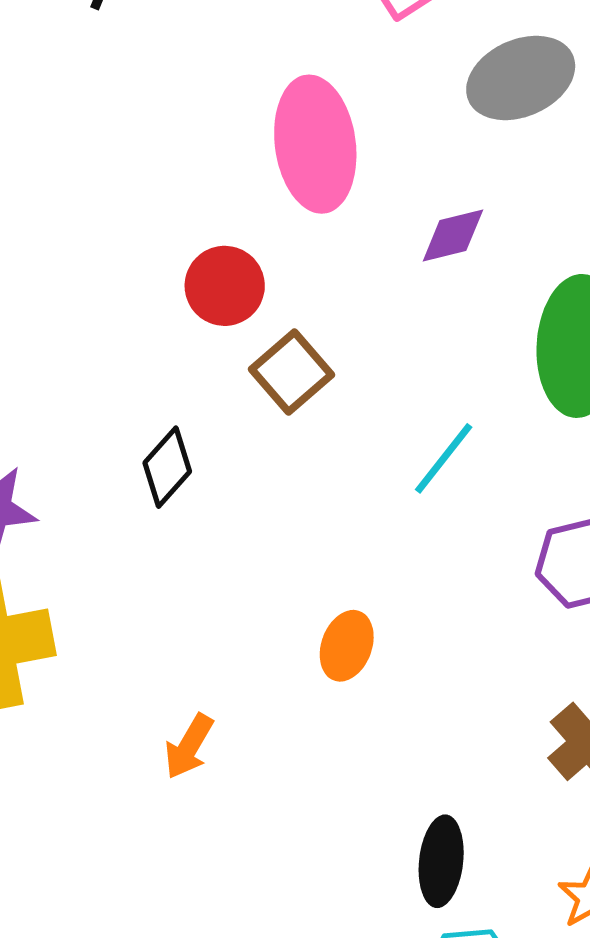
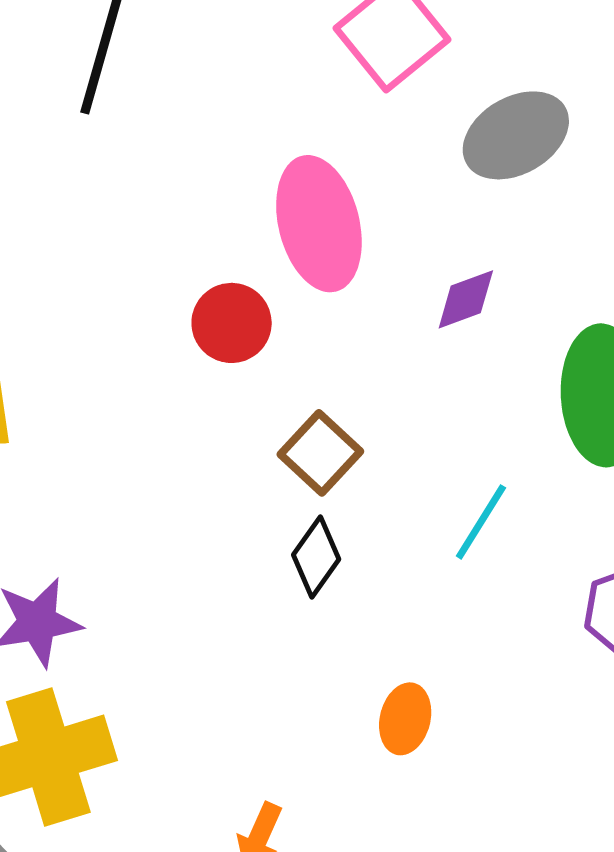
red circle: (225, 286) -> (232, 323), moved
black diamond: (167, 467) -> (316, 557), moved

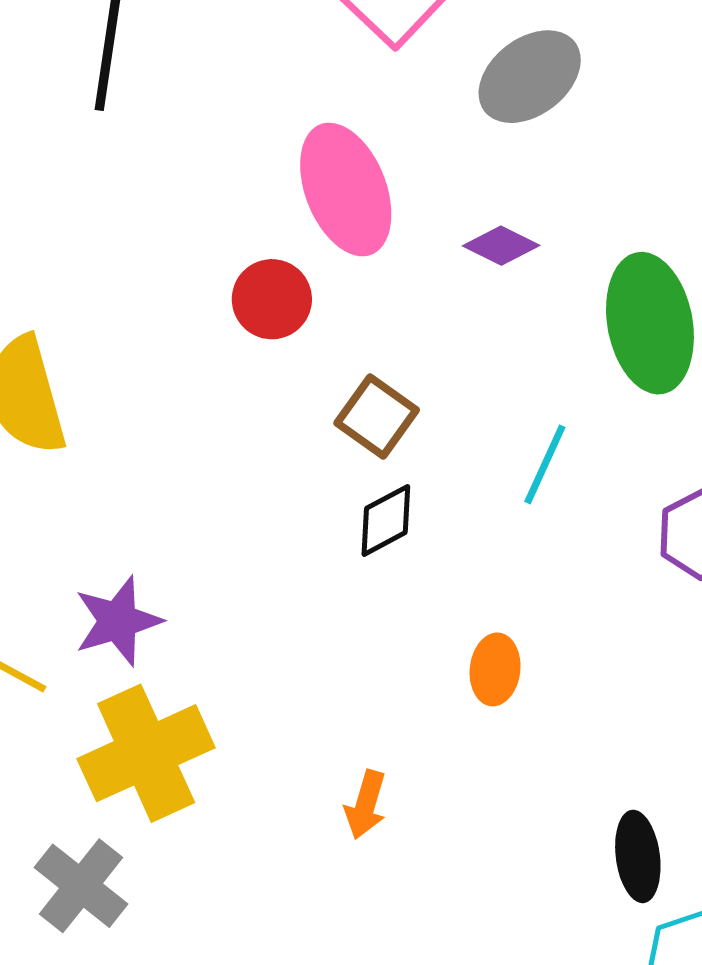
purple diamond: (466, 299) -> (501, 246), turned 54
black diamond: (316, 557) -> (386, 520), turned 34

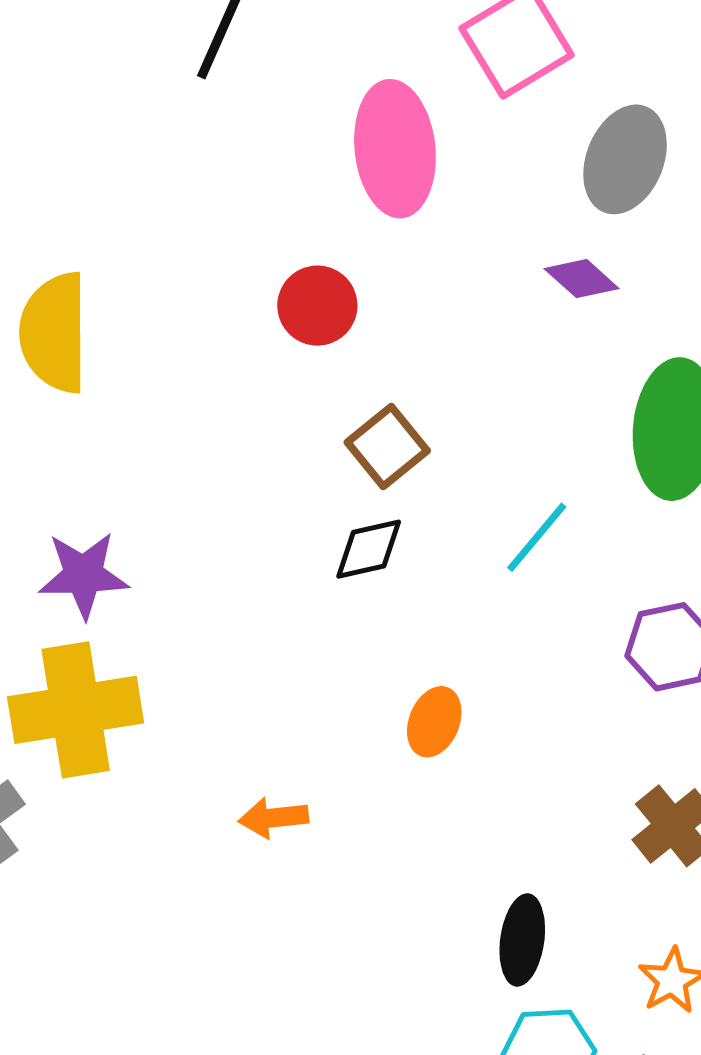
gray ellipse: (530, 77) -> (625, 159), turned -46
pink ellipse: (346, 190) -> (395, 149), moved
purple diamond: (501, 246) -> (582, 279), moved
orange arrow: (366, 805) -> (274, 818), turned 52

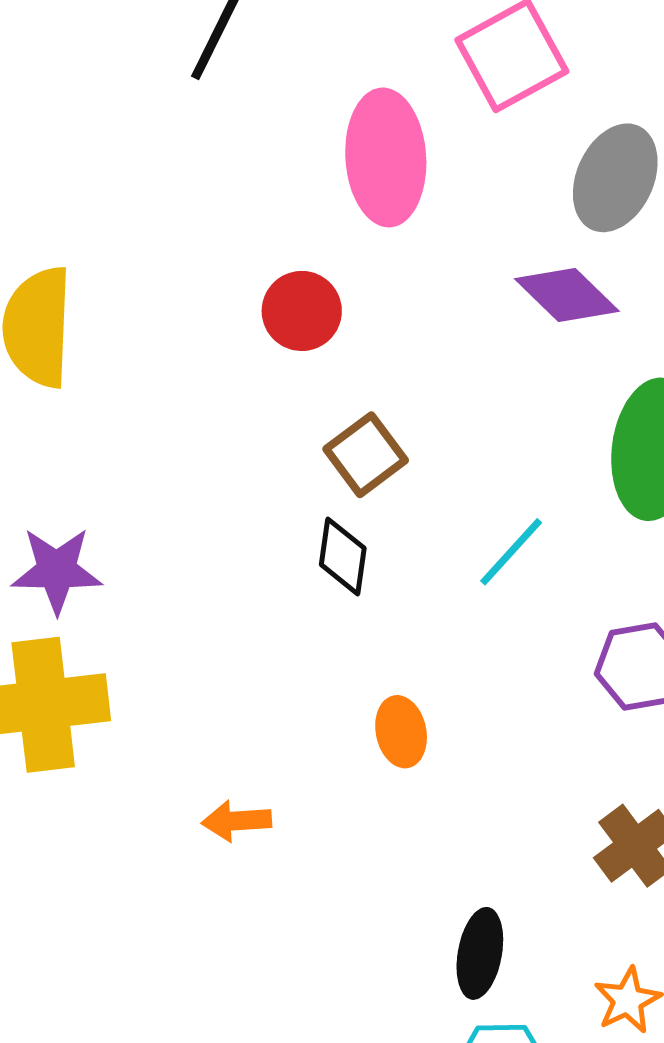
purple diamond: (582, 279) -> (567, 295), size x1.4
black diamond: (369, 549) -> (343, 556), turned -72
orange ellipse: (434, 722) -> (401, 732), turned -36

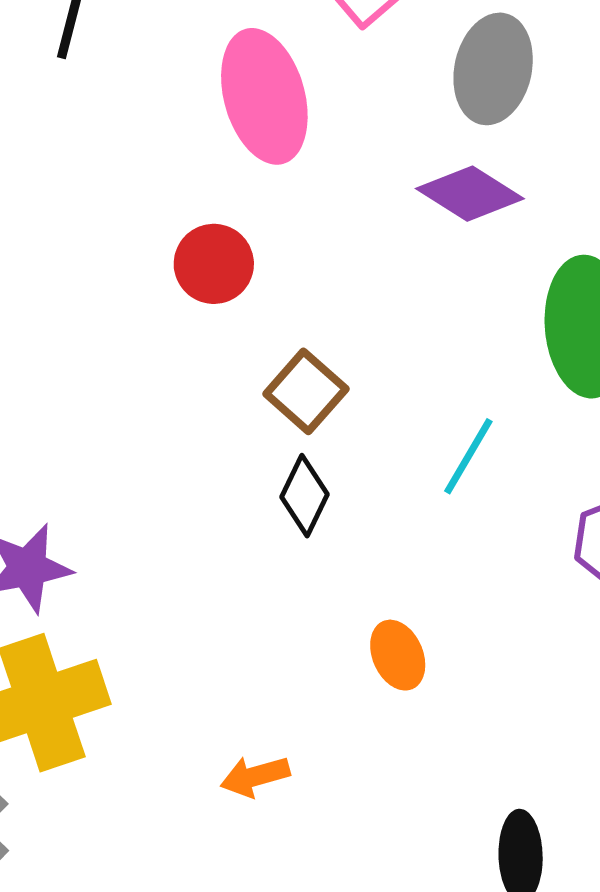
black diamond: (343, 556) -> (305, 496), turned 30

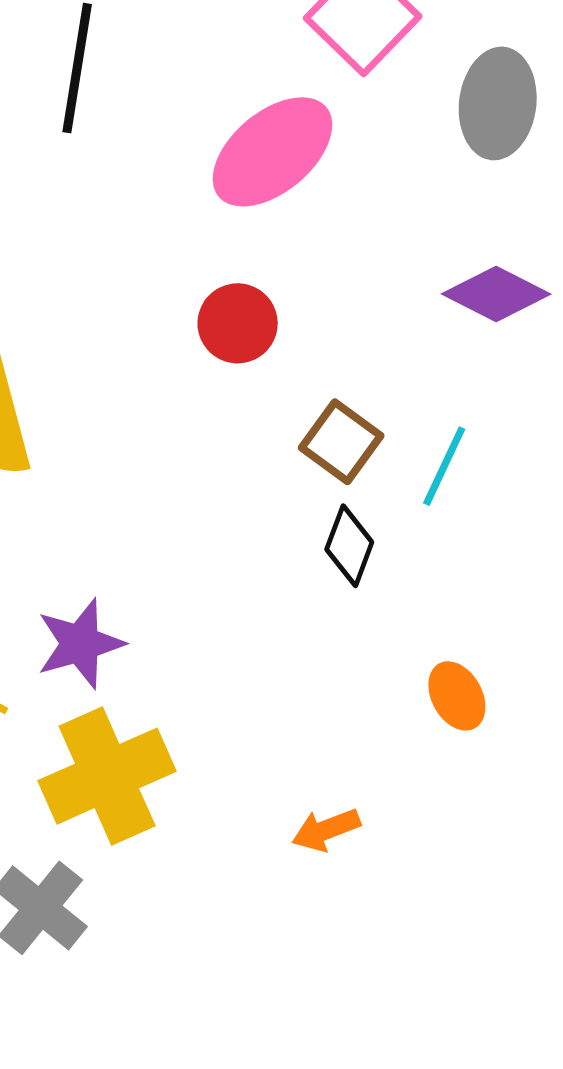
pink ellipse: (264, 96) -> (272, 152), turned 71
purple diamond: (470, 194) -> (496, 294), moved
cyan line: (468, 456) -> (444, 466), moved

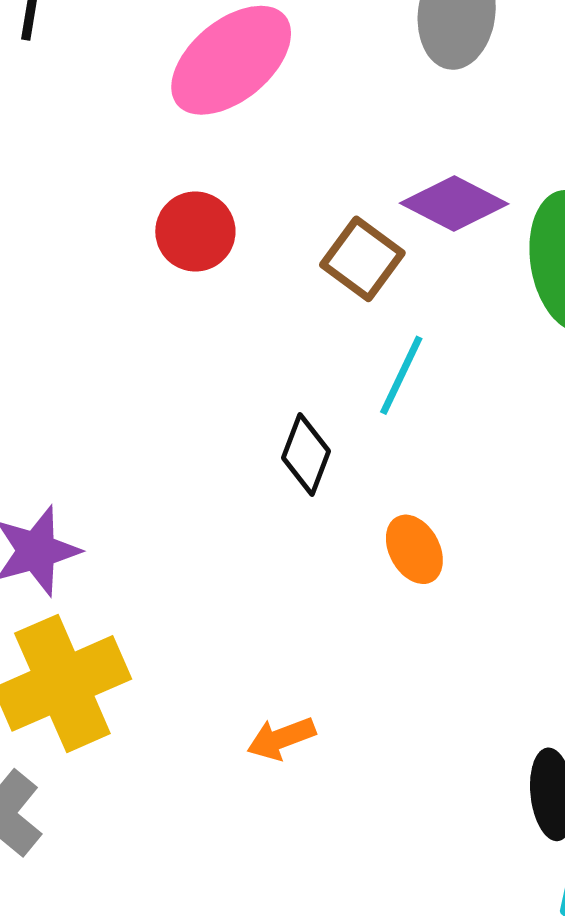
brown square: (341, 442) -> (362, 259), moved
orange ellipse: (457, 696) -> (414, 549), moved

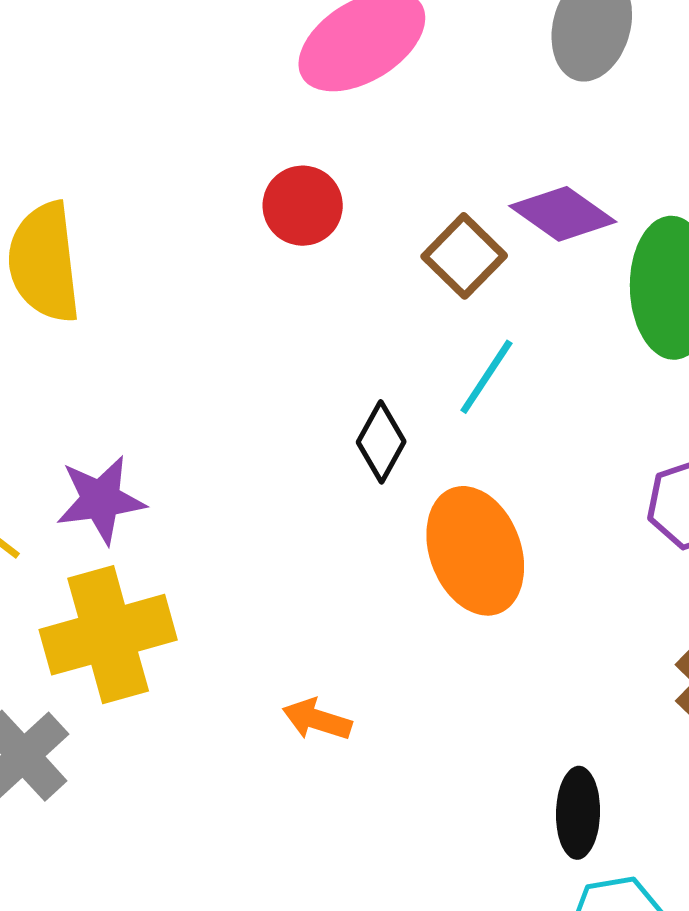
orange ellipse: (414, 549) -> (475, 551), size x1.8
orange arrow: (281, 738) -> (317, 720), turned 30

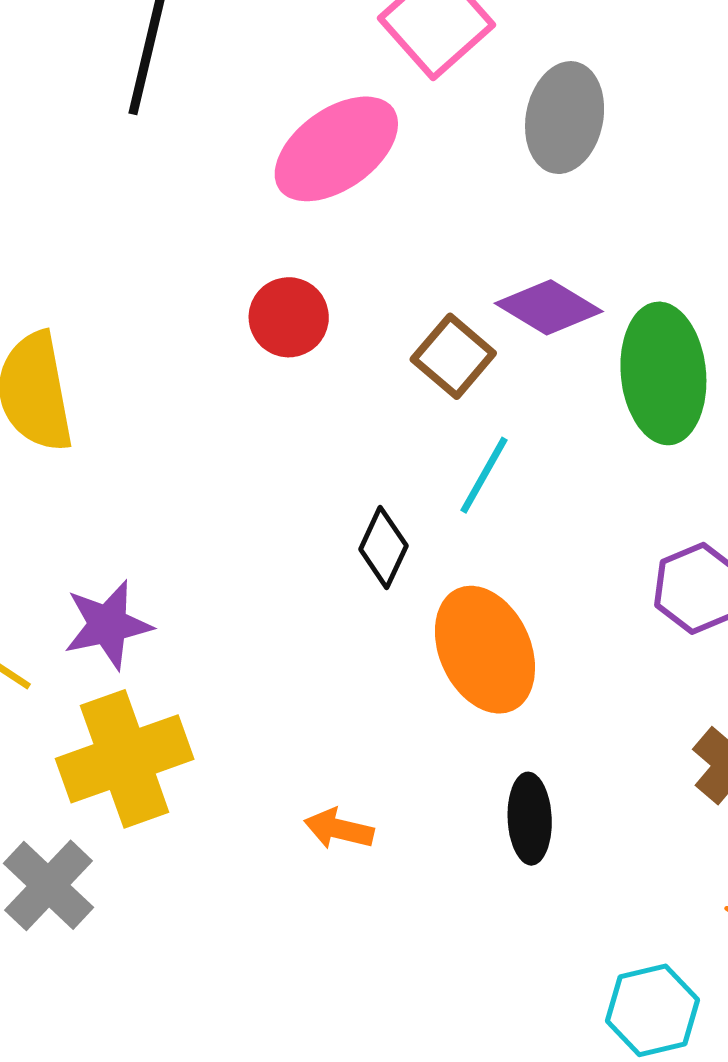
black ellipse: (578, 813) -> (530, 819), moved

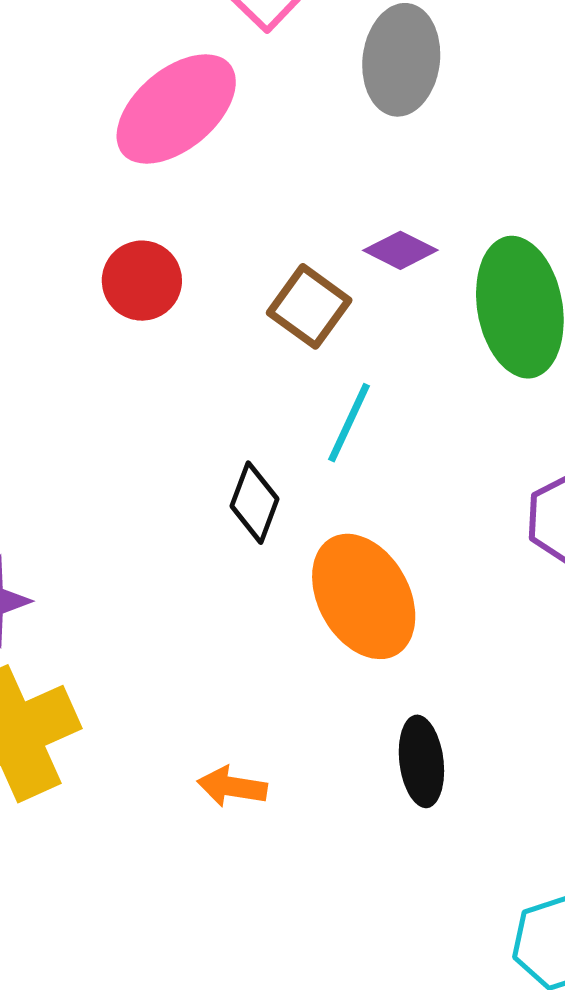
purple diamond: (549, 307) -> (400, 250), size x0.7

